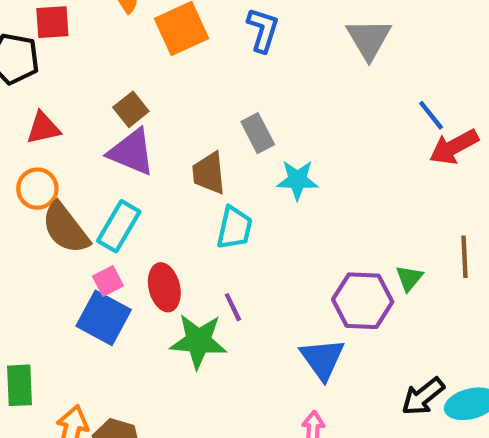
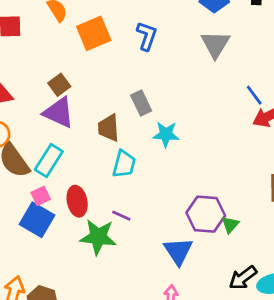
green triangle: (409, 278) -> (230, 225), moved
purple line: (233, 307) -> (121, 216), turned -42

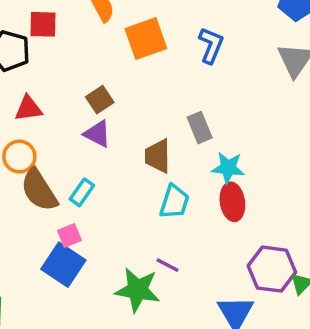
purple triangle: (59, 113) -> (97, 134), size x0.7
cyan rectangle: (49, 161) -> (82, 192), size x0.7
red ellipse: (77, 201) -> (232, 202), moved

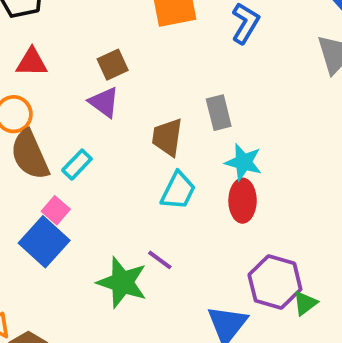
pink square: (69, 235) -> (56, 210), turned -35

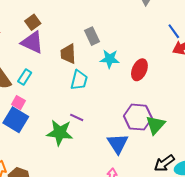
purple triangle: (104, 102) -> (32, 42), size x1.4
red ellipse: (243, 201) -> (139, 70), moved, turned 35
green triangle: (305, 303) -> (155, 125), size x1.5

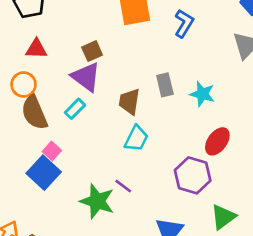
cyan star: (110, 59) -> (202, 94), moved
cyan rectangle: (25, 77) -> (75, 109), moved
purple hexagon: (138, 117) -> (193, 175), moved

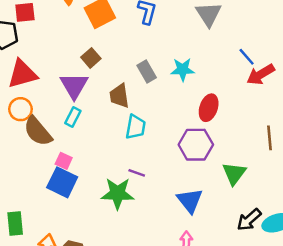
red triangle: (36, 49) -> (22, 74), size x1.5
brown square: (92, 51) -> (91, 58), moved
purple triangle: (86, 77) -> (74, 86), turned 40

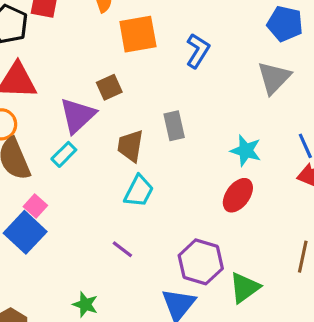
cyan star: (183, 69) -> (246, 151), moved
purple hexagon: (196, 145) -> (201, 262), moved
green star: (118, 193) -> (85, 304), moved, size x0.6

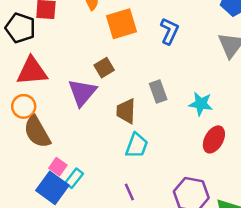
cyan star: (246, 151) -> (201, 104), moved
cyan rectangle: (64, 154) -> (74, 178), moved
purple line: (122, 249) -> (129, 192), turned 36

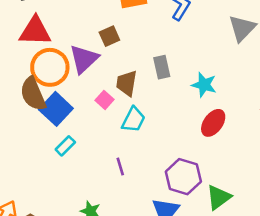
orange circle: (24, 106) -> (50, 67), moved, size x1.5
pink square: (58, 167) -> (105, 100), moved
blue square: (52, 188) -> (56, 109), moved

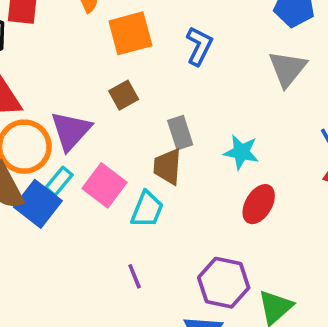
brown square: (109, 36) -> (124, 95), moved
brown trapezoid: (127, 83) -> (167, 167), moved
pink square: (105, 100) -> (104, 185), size x1.6
cyan rectangle: (65, 146) -> (59, 181), moved

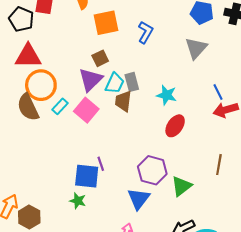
purple triangle: (71, 131) -> (90, 80), moved
blue square: (38, 204) -> (87, 176), moved, turned -35
cyan trapezoid: (147, 209) -> (115, 83), moved

